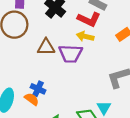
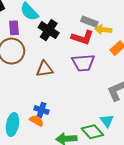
yellow arrow: (85, 36) -> (103, 30), moved
purple trapezoid: (71, 54) -> (83, 63), moved

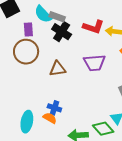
gray rectangle: (89, 22) -> (57, 17), moved
red L-shape: (82, 38) -> (93, 27), moved

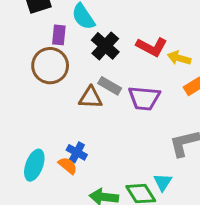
gray rectangle: (57, 17) -> (110, 86), moved

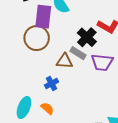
purple rectangle: (59, 35) -> (43, 17), size x1.6
black cross: (105, 46) -> (87, 37), moved
blue cross: (77, 152) -> (51, 83), moved, turned 32

